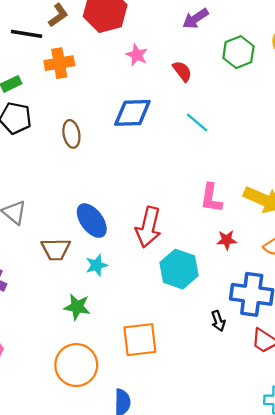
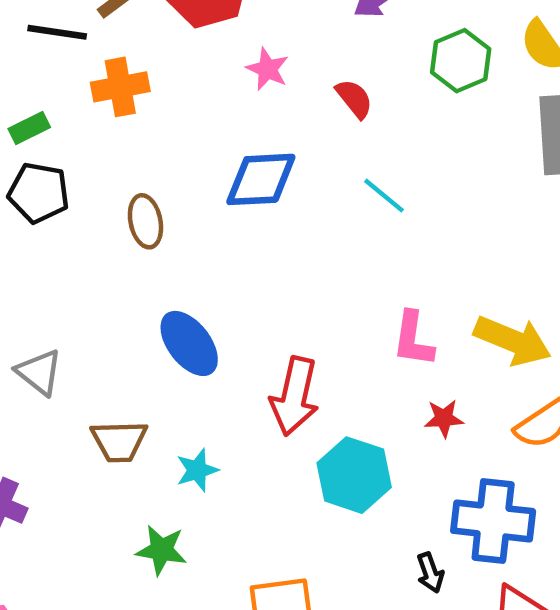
blue ellipse: (92, 221) -> (189, 343), moved

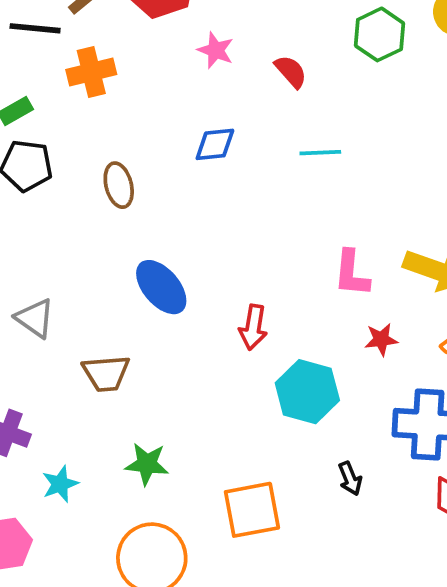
blue diamond: (261, 179) -> (215, 144), size x0.7
cyan line: (384, 196) -> (320, 153), turned -39
red arrow: (295, 396) -> (253, 327), size x0.7
cyan star: (197, 470) -> (60, 484), moved
black arrow: (430, 573) -> (350, 479), moved

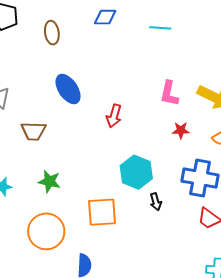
cyan hexagon: (307, 392) -> (136, 172), moved

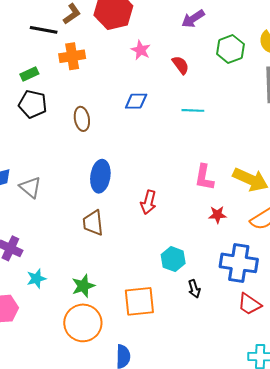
blue ellipse: (68, 89) -> (100, 176), turned 44
brown trapezoid: (34, 131) -> (93, 223), moved, turned 84
cyan hexagon: (136, 172) -> (173, 259), size x0.7
green star: (49, 181) -> (83, 286), moved, turned -30

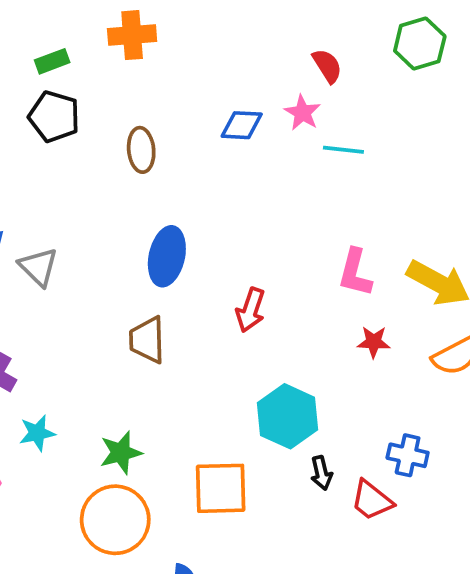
pink star: (141, 50) -> (302, 113), moved
cyan hexagon: (173, 259) -> (287, 416), size x1.4
blue cross: (239, 263) -> (408, 455), moved, size x0.6
red trapezoid: (249, 304) -> (372, 500), moved

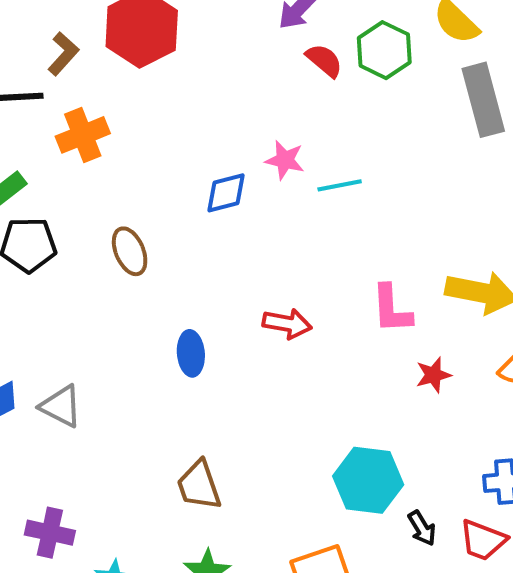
red semicircle: (327, 66) -> (324, 60), moved
blue ellipse: (167, 256) -> (191, 353), size x0.7
red arrow: (250, 310) -> (287, 324), moved, turned -81
brown trapezoid: (147, 340) -> (199, 485), moved

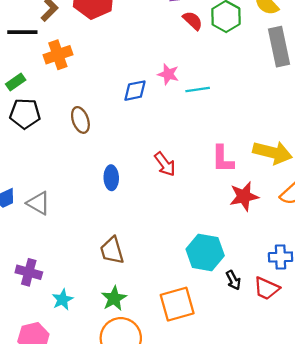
red arrow: (287, 324) -> (165, 164), turned 40
red star: (433, 375) -> (244, 196), size x1.5

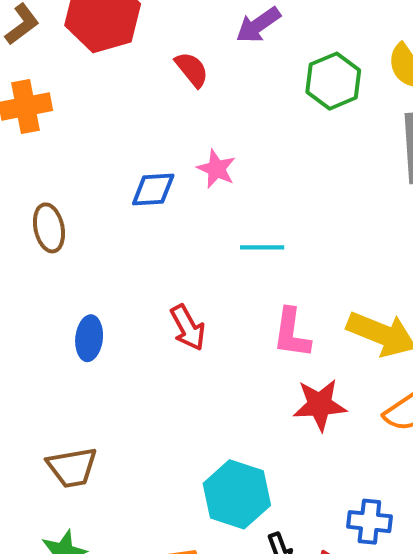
red semicircle: (193, 21) -> (192, 69), moved
cyan line: (198, 90) -> (262, 247), moved
brown trapezoid: (112, 250) -> (72, 467), turned -92

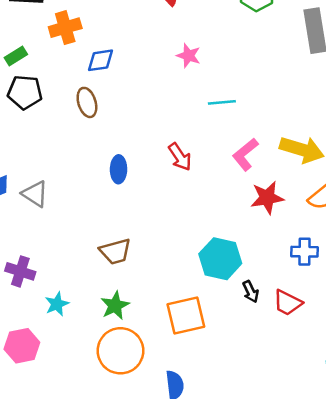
blue diamond: (153, 189) -> (100, 60), moved
pink L-shape: (292, 333) -> (245, 154), turned 48
blue cross: (369, 522) -> (305, 252), moved

